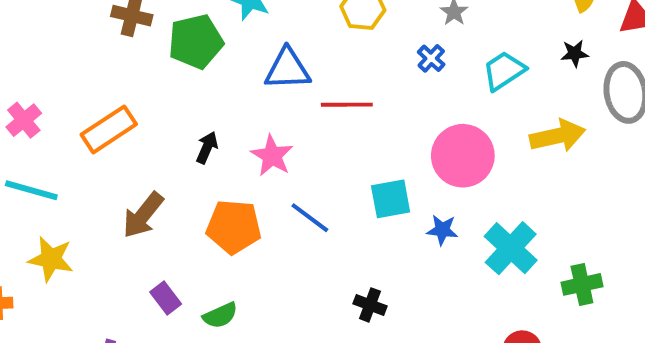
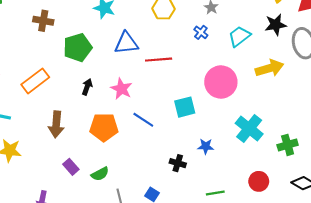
green pentagon: (196, 42) -> (78, 48), moved
black star: (575, 53) -> (276, 25), size x1.5
brown arrow: (143, 215) -> (56, 124), turned -30
blue star: (442, 230) -> (206, 146), moved

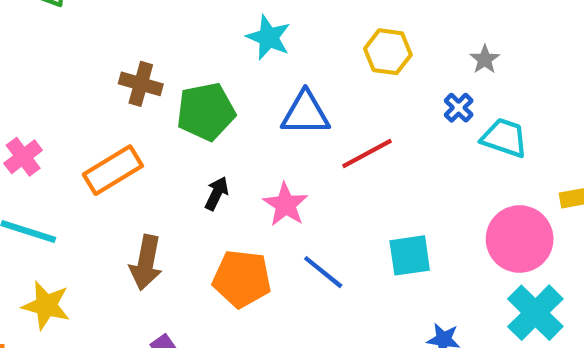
brown cross: (43, 21) -> (141, 84), moved
cyan trapezoid: (239, 36) -> (504, 138), moved, turned 50
red line: (159, 60) -> (367, 154), turned -30
pink circle: (221, 82) -> (520, 239), moved

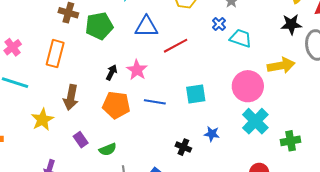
orange rectangle: (113, 170) -> (55, 54), turned -44
black arrow: (217, 193) -> (112, 72), moved
blue line: (323, 272) -> (155, 102), turned -30
yellow star: (46, 305) -> (42, 120), moved, turned 30

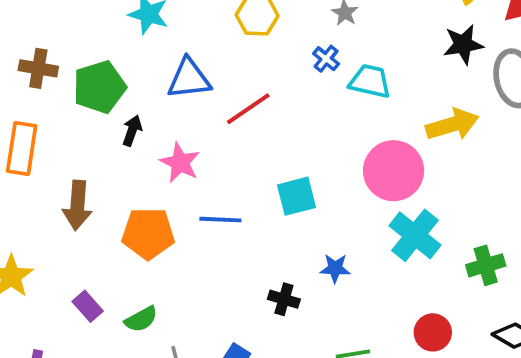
black arrow: (112, 72) -> (132, 131), moved
brown arrow: (71, 97) -> (77, 205), moved

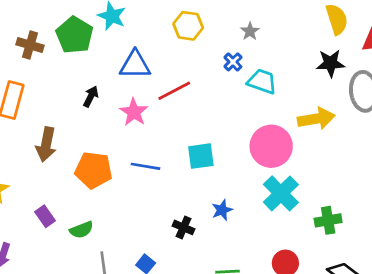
green pentagon: (99, 87) -> (75, 35), moved, turned -30
pink star: (180, 163) -> (134, 112), moved
blue star: (335, 268) -> (222, 210), turned -30

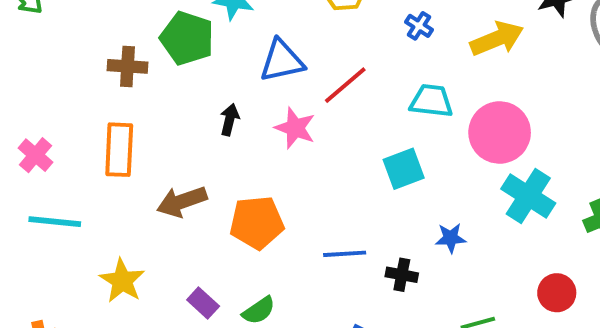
cyan trapezoid: (262, 81) -> (431, 101), moved
yellow arrow: (316, 119) -> (497, 39), moved
brown arrow: (46, 144) -> (182, 201), turned 72
blue line: (145, 166) -> (345, 254), moved
blue star: (222, 210) -> (451, 238), turned 30

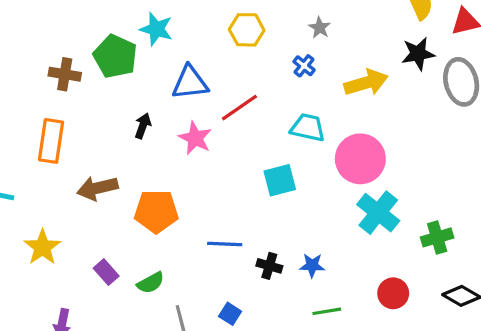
blue star: (451, 238) -> (312, 265), moved

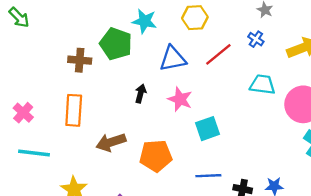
yellow hexagon: (247, 30) -> (195, 18), moved
red line: (239, 108) -> (218, 54), moved
cyan square: (280, 180) -> (208, 129), moved

